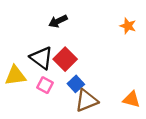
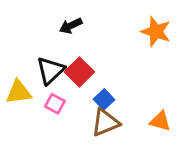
orange star: (128, 26) -> (156, 32), size x1.5
black triangle: (41, 58) -> (50, 71), turned 40
blue square: (76, 84) -> (104, 99), moved

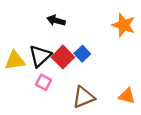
black arrow: (71, 26) -> (56, 20), turned 42
yellow triangle: (19, 92) -> (15, 61), moved
blue square: (104, 99) -> (82, 54), moved

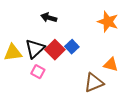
orange triangle: (127, 96) -> (111, 65), moved
brown triangle: (83, 97) -> (94, 83), moved

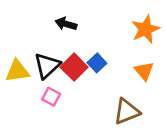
orange star: (108, 22) -> (145, 29), turned 30
orange triangle: (111, 65) -> (144, 71), moved, turned 35

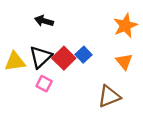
black arrow: (66, 24) -> (44, 21), moved

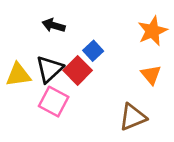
blue square: (84, 55) -> (93, 51), moved
pink square: (44, 84) -> (54, 102), size x1.5

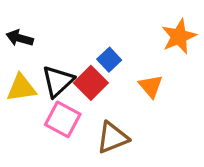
black arrow: (54, 25) -> (20, 38), moved
orange triangle: (151, 75) -> (151, 86), moved
brown triangle: (133, 117) -> (113, 138), moved

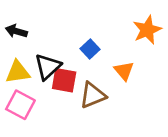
red square: (91, 83) -> (64, 80), moved, turned -35
pink square: (63, 119) -> (20, 105), moved
brown triangle: (113, 138) -> (93, 95), moved

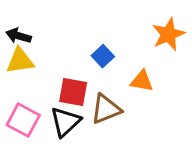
black triangle: (48, 67) -> (65, 122), moved
orange triangle: (124, 71) -> (142, 81), turned -40
yellow triangle: (18, 72) -> (20, 61), moved

